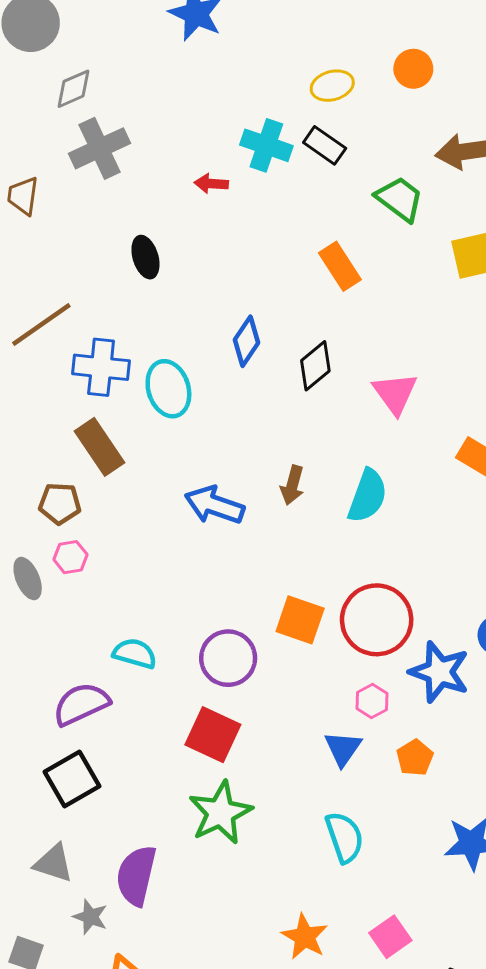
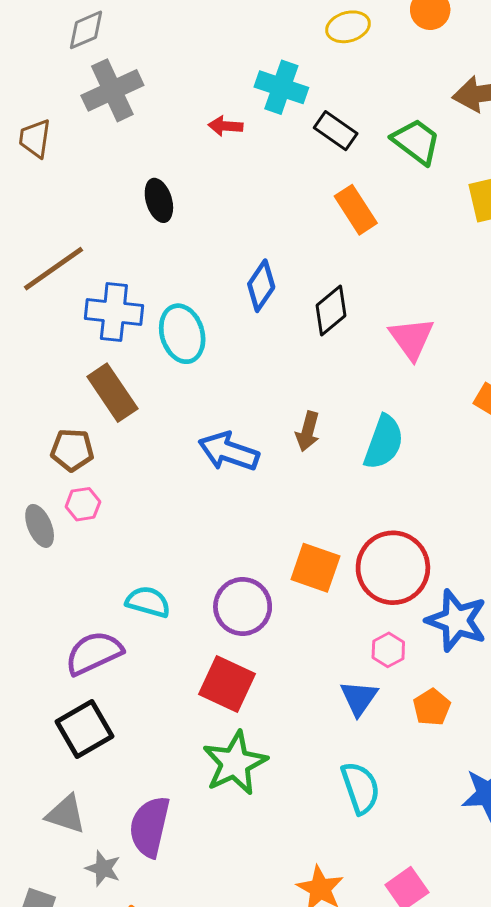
black rectangle: (325, 145) -> (336, 131), moved

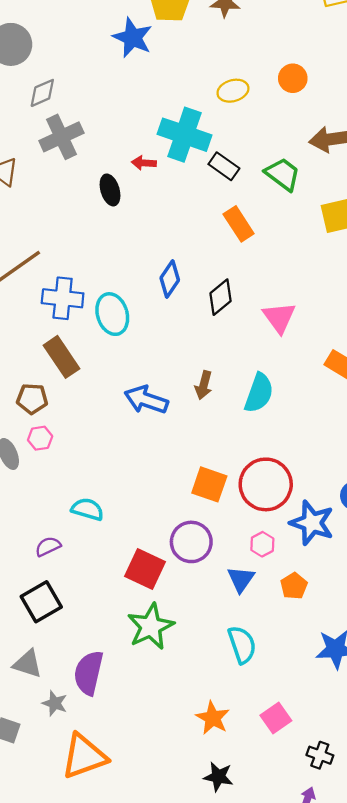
cyan cross: (281, 87) -> (184, 135), size x1.4
black ellipse: (159, 200) -> (110, 190), moved
purple circle: (243, 607) -> (191, 542), moved
purple semicircle: (94, 653) -> (48, 546), size x0.6

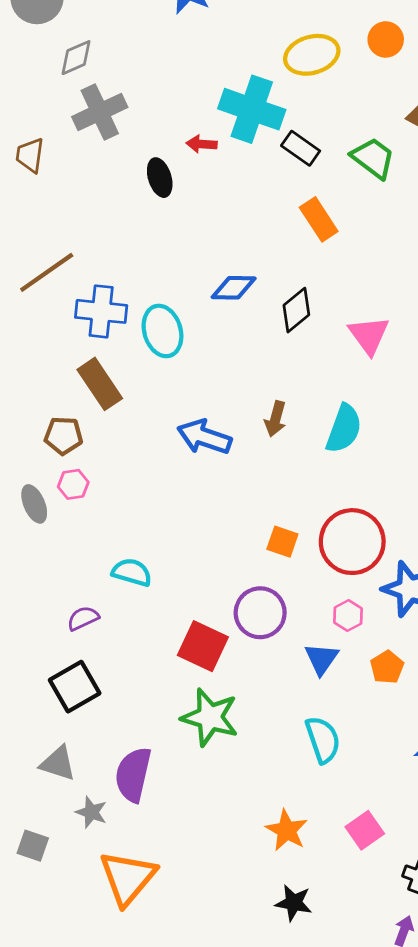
yellow ellipse: (233, 91) -> (312, 55), size x1.4
blue diamond: (170, 279) -> (234, 288), turned 57
orange square: (209, 484) -> (282, 542), size x0.7
green star: (151, 627) -> (210, 717), turned -30
orange triangle: (84, 756) -> (128, 878), turned -30

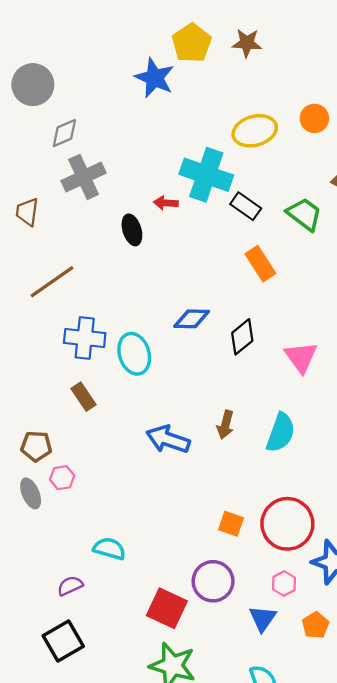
brown line: (47, 272) -> (52, 282), moved
brown rectangle: (100, 384) -> (84, 397), size x0.7
brown pentagon: (63, 436) -> (36, 446), moved

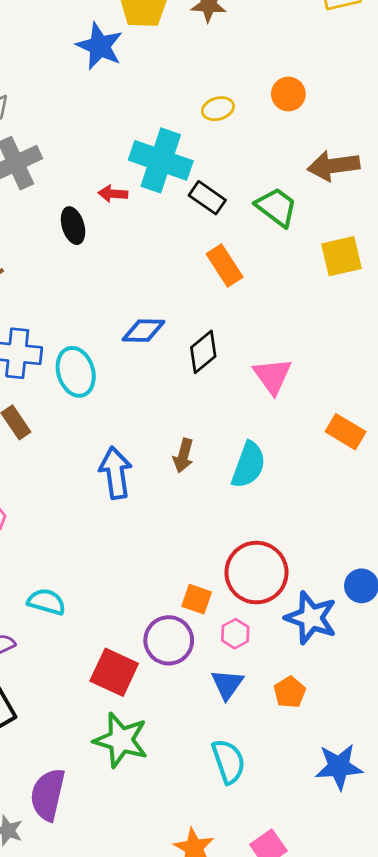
yellow ellipse: (255, 131) -> (218, 109), size x0.6
blue arrow: (168, 439) -> (116, 473), turned 63
orange square: (231, 524) -> (197, 599), moved
pink hexagon: (284, 584) -> (235, 634), moved

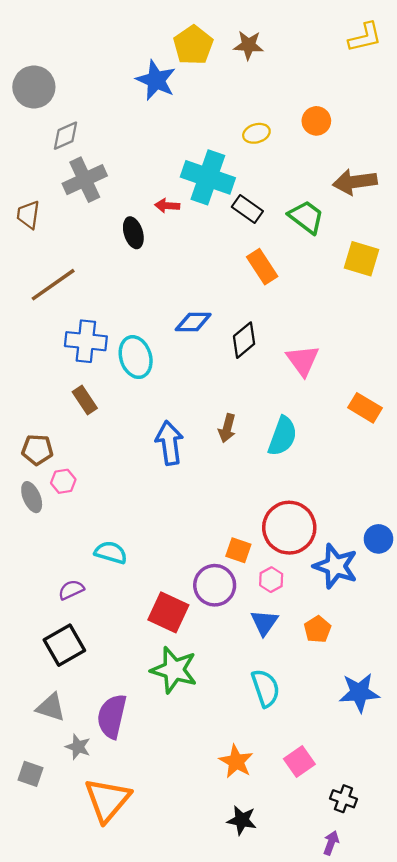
yellow square: (342, 256) -> (362, 259), turned 30

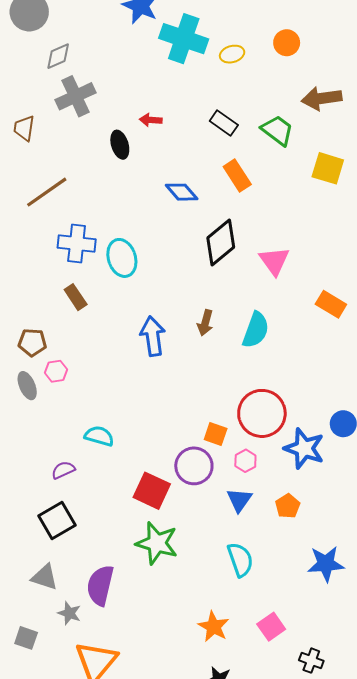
cyan cross: (208, 177) -> (184, 39), moved
blue diamond: (193, 322) -> (182, 192), moved, turned 48
black diamond: (244, 340) -> (221, 242), size x1.4

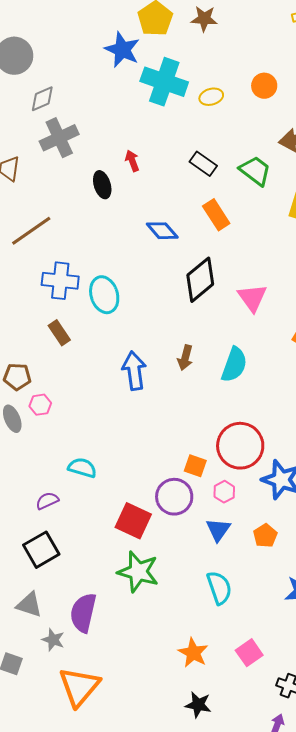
red arrow: (151, 120) -> (132, 161), turned 65

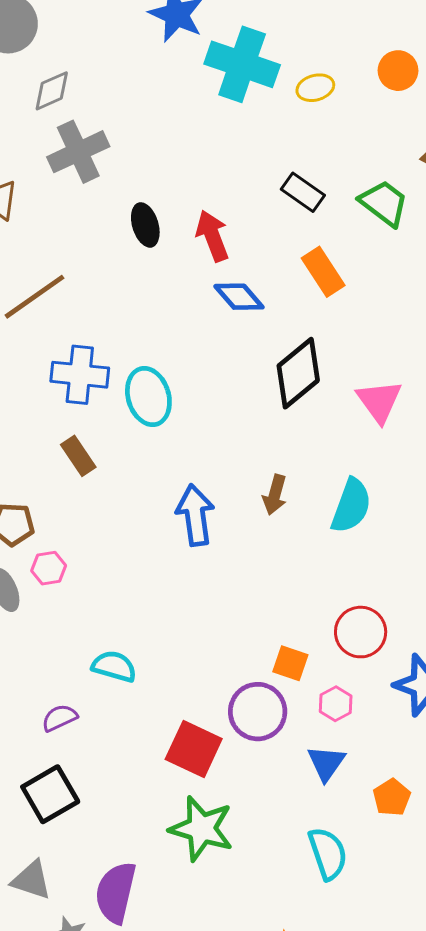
red arrow: (132, 161) -> (212, 236), moved, size x1.5
red circle: (240, 446) -> (361, 632), size x0.7
orange pentagon: (265, 536) -> (392, 797), moved

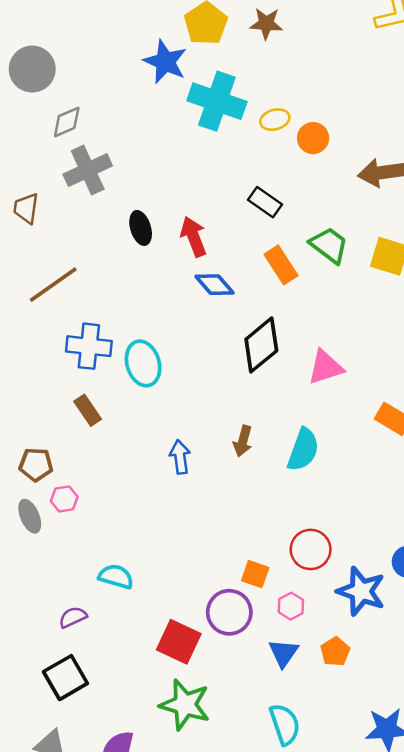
orange circle: (398, 71) -> (313, 138), moved
green trapezoid: (384, 203) -> (329, 245), moved
pink triangle: (379, 401) -> (325, 367), turned 48
blue arrow: (195, 515) -> (180, 457), size x0.7
orange pentagon: (392, 797) -> (335, 652), moved

